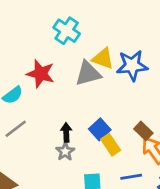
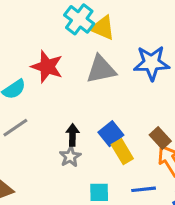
yellow triangle: (103, 59) -> (103, 28), moved

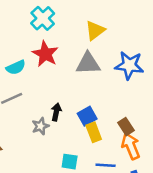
cyan cross: (79, 19) -> (43, 18), moved
yellow triangle: (103, 28) -> (95, 30), turned 50
gray star: (70, 157) -> (40, 126), moved

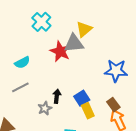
red star: (45, 54) -> (60, 51), moved
gray triangle: (88, 63) -> (74, 43), moved
blue star: (129, 65) -> (116, 71), moved

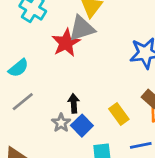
red star: (60, 51) -> (66, 43), turned 30
blue square: (82, 98) -> (82, 126), moved

